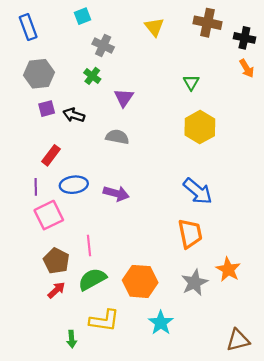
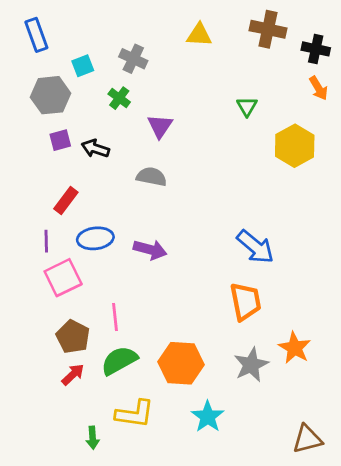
cyan square: (82, 16) -> (83, 66), moved
yellow triangle: (154, 27) -> (199, 35), turned -48
yellow hexagon: (200, 127) -> (295, 146), moved

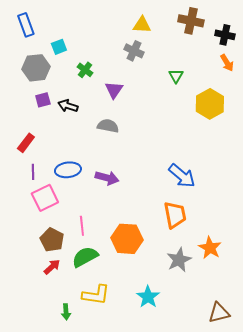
gray cross: (133, 59) -> (134, 51), moved
red rectangle: (66, 200) -> (26, 143), moved
orange hexagon: (181, 363) -> (127, 239), moved

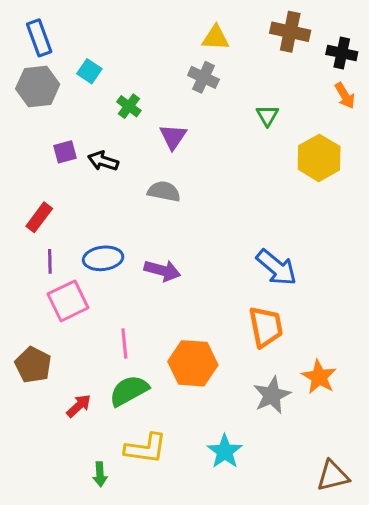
cyan square: (59, 47) -> (89, 71), turned -35
gray hexagon: (36, 68) -> (38, 86), moved
brown pentagon: (52, 240) -> (33, 365), moved

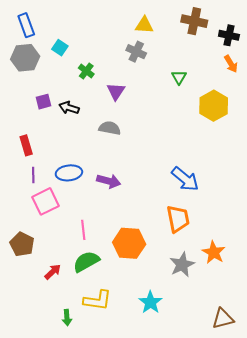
red rectangle: (39, 217) -> (26, 145), turned -54

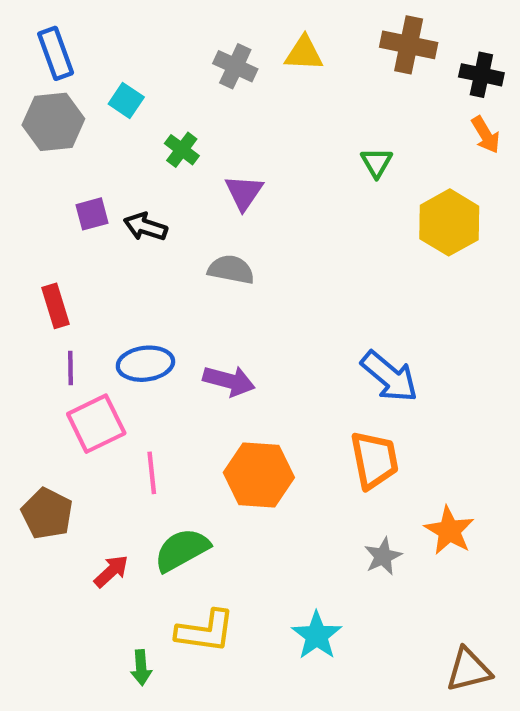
gray cross: (136, 52) -> (235, 66), moved
pink line: (83, 230) -> (152, 473), moved
orange hexagon: (129, 243) -> (259, 475), moved
gray star: (182, 265) -> (383, 556), size x0.7

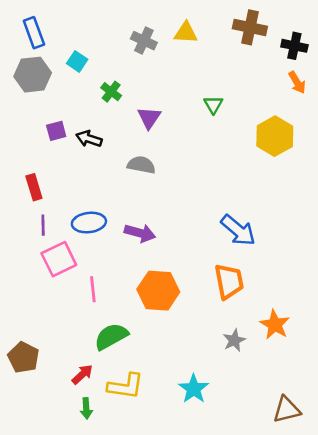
green triangle: (377, 163) -> (213, 105), moved
brown pentagon: (47, 513) -> (23, 357), moved
red arrow: (111, 571) -> (82, 374), moved

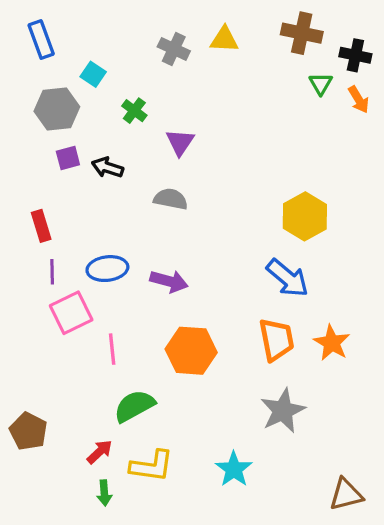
gray hexagon: (33, 75) -> (57, 109), moved
green triangle: (213, 105) -> (321, 84), moved
yellow hexagon: (275, 136) -> (305, 216), moved
orange star: (275, 325) -> (332, 343), moved
gray star: (234, 340) -> (283, 411), size x1.6

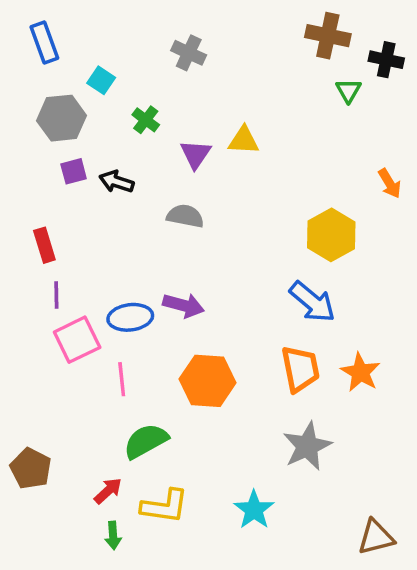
yellow triangle: (224, 39) -> (244, 140), moved
orange arrow: (359, 100) -> (390, 183), moved
blue ellipse: (107, 269) -> (130, 317), moved

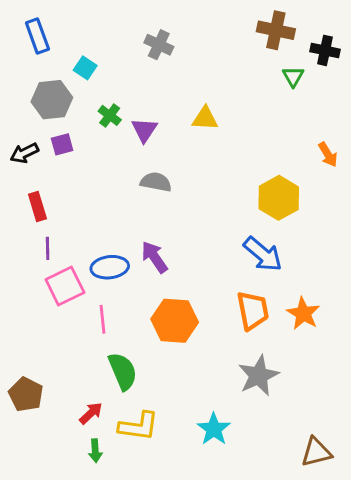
green cross: (146, 120) -> (110, 115), moved
purple triangle: (196, 154) -> (144, 130), moved
black arrow: (117, 182) -> (24, 153), moved, turned -44
purple arrow: (184, 305) -> (154, 257), turned -140
green semicircle: (146, 441) -> (123, 371), turned 96

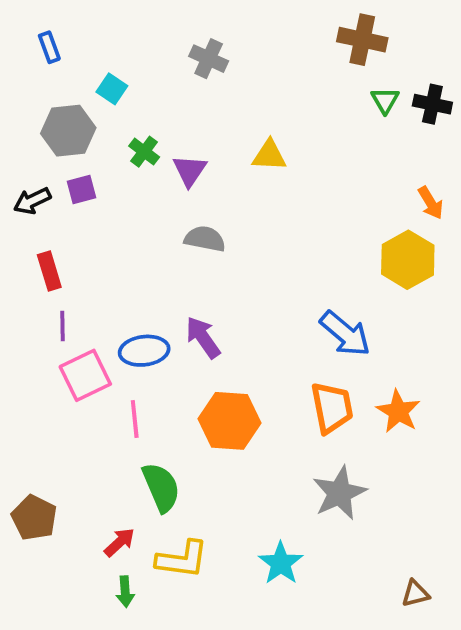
blue rectangle: (37, 36) -> (49, 47), size x0.7
black cross: (325, 50) -> (432, 104), moved
yellow hexagon: (279, 198) -> (408, 260), moved
brown triangle: (316, 452) -> (415, 594), size x0.7

